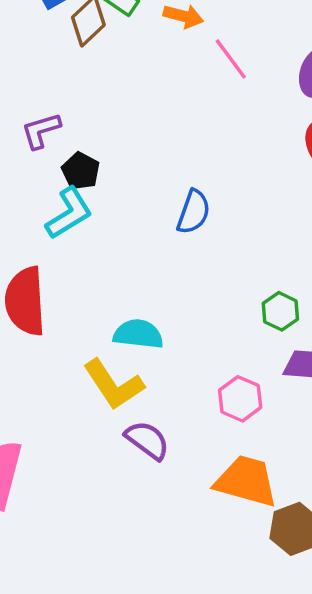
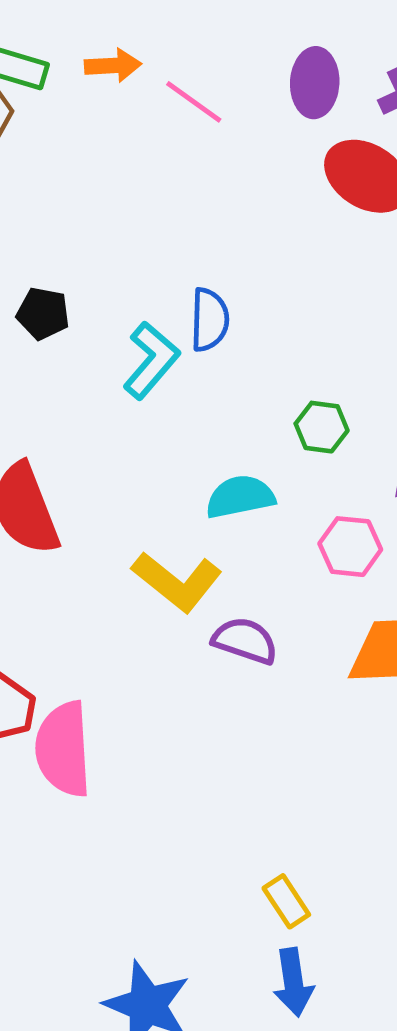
cyan L-shape: (69, 213) -> (151, 360), moved
green hexagon: (280, 311) -> (322, 427), moved
cyan semicircle: (138, 334) -> (240, 497), moved

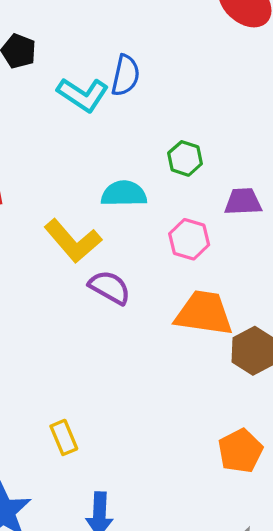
cyan L-shape: (151, 360) -> (83, 95), turned 72
yellow rectangle: (286, 901) -> (64, 437), moved

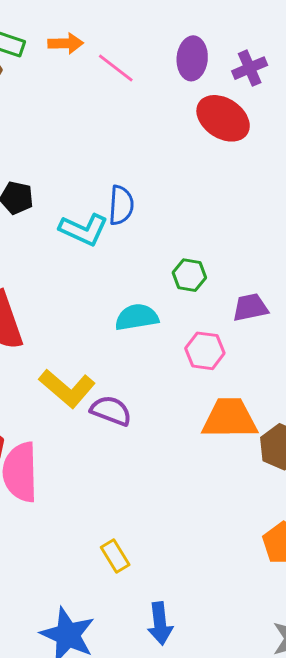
yellow L-shape: (73, 241) -> (67, 388), moved
purple semicircle: (110, 287) -> (111, 411), moved

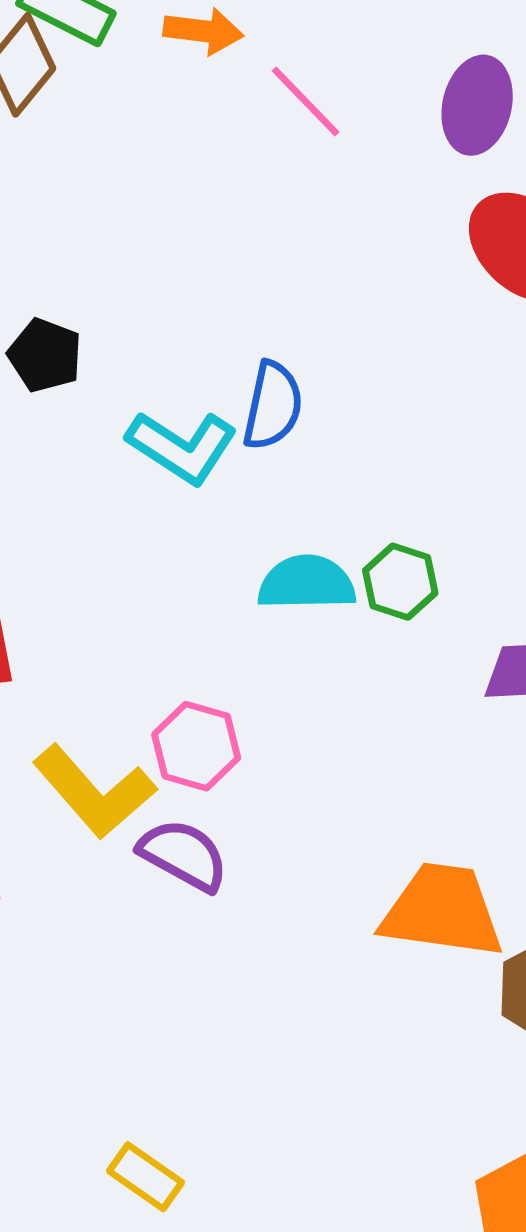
cyan semicircle: (137, 317) -> (307, 583), moved
pink hexagon: (205, 351) -> (196, 746), moved
yellow rectangle: (115, 556) -> (145, 1177), turned -32

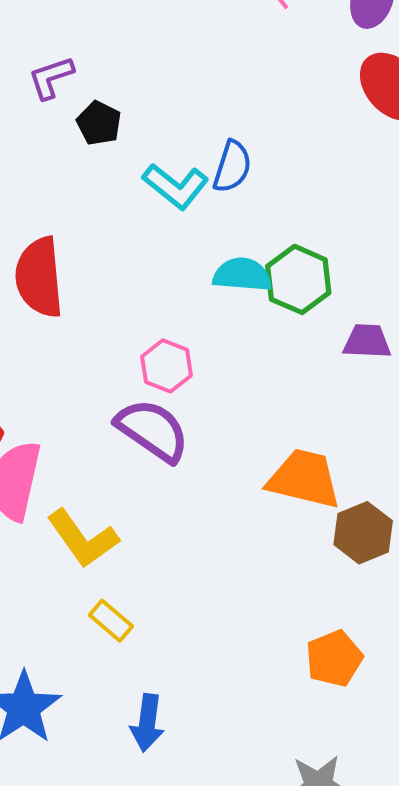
green hexagon: (400, 582) -> (298, 279), size x1.5
yellow L-shape: (94, 792) -> (83, 538), moved
purple semicircle: (183, 855) -> (153, 430), size x1.4

